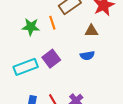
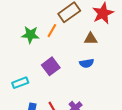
orange line: (52, 23) -> (52, 31), turned 48
cyan rectangle: (26, 67) -> (20, 83), moved, size x0.7

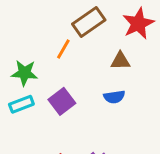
green star: (30, 35) -> (24, 73), moved
cyan rectangle: (20, 83) -> (21, 104), moved

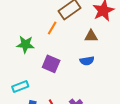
purple square: (62, 101) -> (51, 64), turned -30
cyan rectangle: (21, 104) -> (20, 86), moved

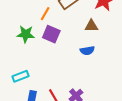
orange line: (52, 28) -> (45, 14), moved
purple square: (51, 64) -> (51, 34), moved

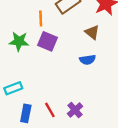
orange line: (45, 14) -> (41, 19), turned -32
brown triangle: (91, 26) -> (92, 32), turned 40

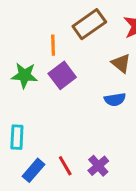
purple square: (48, 41) -> (62, 75), turned 30
cyan rectangle: (13, 88) -> (17, 137), turned -66
blue rectangle: (26, 113) -> (34, 170), turned 30

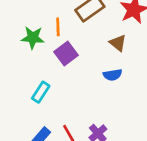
green star: (24, 75) -> (33, 38), moved
cyan rectangle: (17, 137) -> (41, 92), moved, turned 30

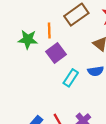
cyan rectangle: (41, 92) -> (71, 78), moved

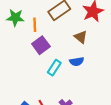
green star: (28, 39) -> (15, 18), moved

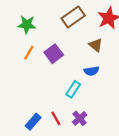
orange line: (35, 25) -> (29, 53), moved, turned 32
cyan rectangle: (54, 68) -> (73, 89), moved

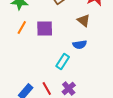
purple square: (54, 54) -> (45, 28), turned 36

